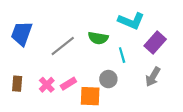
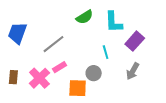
cyan L-shape: (131, 21) -> (114, 22), turned 65
green semicircle: (98, 38) -> (85, 17), moved, turned -42
pink rectangle: (68, 84) -> (60, 67), moved
pink cross: (47, 85) -> (39, 78), size x1.5

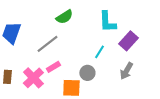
green semicircle: (85, 17) -> (64, 17), moved
cyan line: (106, 52) -> (99, 52), turned 48

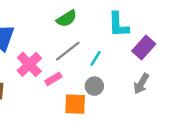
gray line: (47, 44) -> (68, 51), moved
cyan line: (99, 52) -> (96, 58), moved
pink cross: (33, 78) -> (29, 64), moved

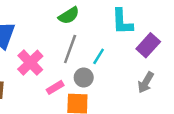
gray line: (68, 51) -> (70, 49), turned -32
pink rectangle: (53, 79) -> (55, 87), moved
gray circle: (94, 86) -> (84, 78), moved

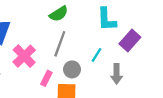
cyan line: (99, 56) -> (97, 55), moved
gray arrow: (146, 82) -> (117, 74), moved, turned -30
pink rectangle: (55, 87) -> (46, 78), turned -32

